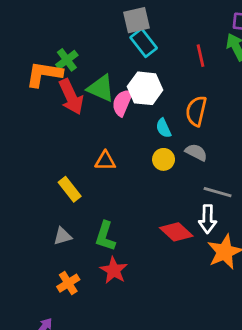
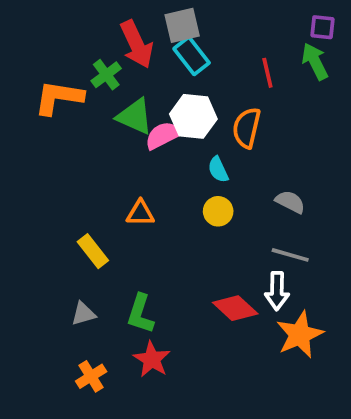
green cross: (67, 60) -> (106, 75), moved
red arrow: (71, 97) -> (137, 44), moved
pink semicircle: (122, 103) -> (163, 135), turned 40
orange semicircle: (196, 111) -> (247, 128), moved
gray semicircle: (196, 152) -> (290, 202), moved

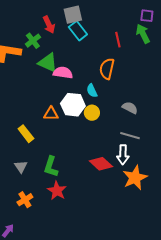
red arrow: (137, 44) -> (49, 25), size x0.7
white hexagon: (193, 116) -> (73, 105), moved
pink semicircle: (163, 135) -> (63, 73), turned 36
gray triangle: (83, 314) -> (21, 167), turned -48

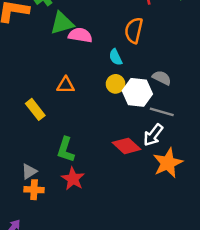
green triangle: (48, 63) -> (62, 23), turned -40
white hexagon: (73, 105) -> (137, 92), moved
white arrow: (123, 155) -> (153, 135), turned 36
gray triangle: (21, 167) -> (29, 171), moved, turned 32
orange cross: (25, 200) -> (34, 190), turned 35

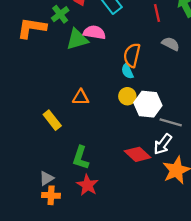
orange semicircle: (134, 30) -> (132, 55), moved
pink semicircle: (80, 35) -> (94, 32), moved
gray semicircle: (162, 78) -> (171, 44), moved

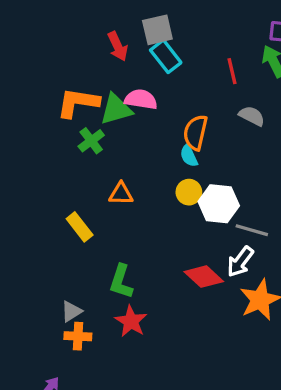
green cross: (60, 14) -> (91, 141), moved
orange L-shape: (32, 28) -> (78, 103), moved

